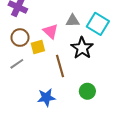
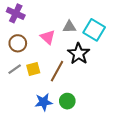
yellow square: (38, 47) -> (33, 69), moved
brown line: (60, 66) -> (57, 71), turned 45
green circle: (87, 91) -> (67, 101), moved

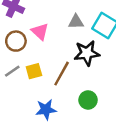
pink triangle: (48, 37) -> (40, 31), moved
black star: (79, 54) -> (87, 53), turned 30
green circle: (67, 101) -> (88, 100), moved

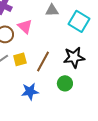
gray triangle: (76, 22) -> (52, 10), moved
black star: (87, 53) -> (74, 57), moved

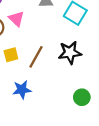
green circle: (65, 83) -> (82, 97), moved

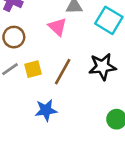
pink triangle: (16, 19) -> (57, 27), moved

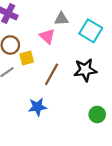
yellow square: (33, 69) -> (27, 58), moved

